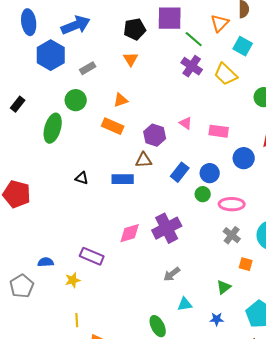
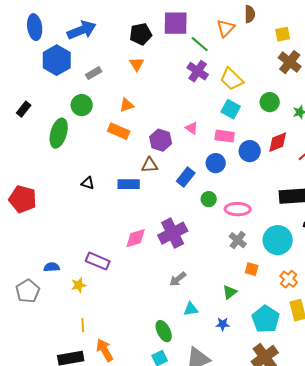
cyan square: (243, 46) -> (231, 109), moved
blue circle: (244, 158) -> (250, 151), moved
blue circle: (210, 173) -> (216, 163), moved

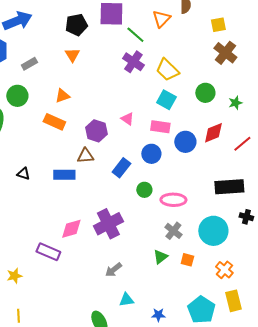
purple rectangle: (98, 261) -> (48, 252), moved
green triangle: (230, 292) -> (160, 257), moved

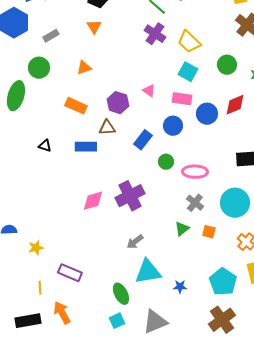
orange rectangle: (54, 122) -> (76, 106), moved
purple rectangle: (48, 252) -> (70, 273), moved
cyan triangle: (126, 300) -> (148, 272), size x1.8

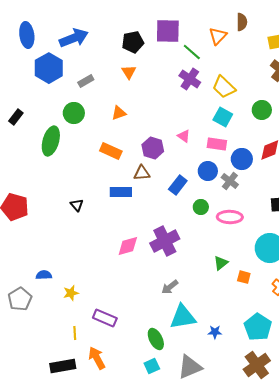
black triangle: (45, 146) -> (77, 205), moved, turned 32
gray cross: (195, 203) -> (230, 181), moved
green triangle: (182, 229) -> (221, 263), moved

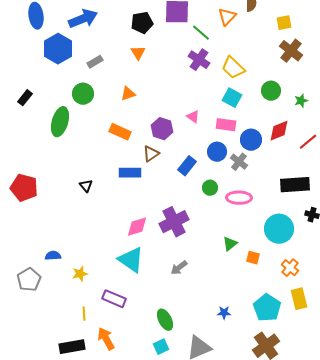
brown triangle: (142, 173) -> (151, 154), turned -30
cyan triangle: (183, 317) -> (131, 260), moved, turned 44

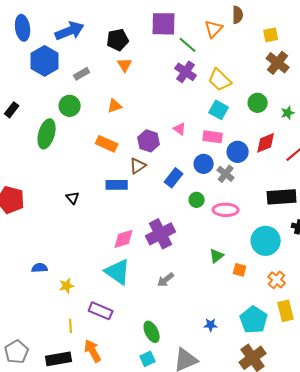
black pentagon: (142, 23) -> (118, 40), moved
gray pentagon: (29, 280) -> (17, 352), moved

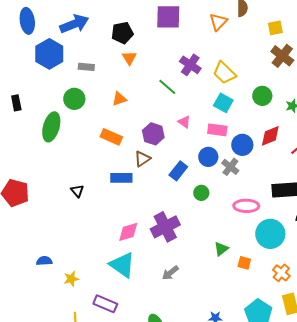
green line: (188, 45) -> (167, 87), moved
gray rectangle: (82, 74) -> (86, 67), turned 35
black rectangle: (12, 110) -> (16, 103), turned -49
pink ellipse: (226, 210) -> (246, 206), moved

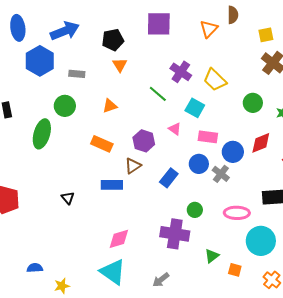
cyan square: (223, 103) -> (195, 108), moved
green circle: (201, 193) -> (195, 210), moved
purple cross: (165, 227) -> (175, 234), moved, turned 36

